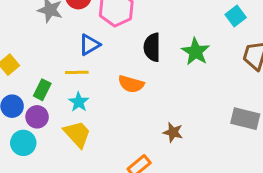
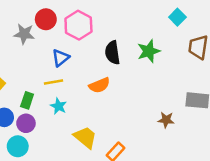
green star: (196, 52) -> (149, 51), turned 30
orange semicircle: (131, 84) -> (99, 85), turned -30
brown star: (173, 132) -> (166, 120), moved
yellow trapezoid: (77, 134) -> (85, 137), moved

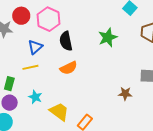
black semicircle: (112, 53) -> (66, 41), moved
cyan star: (58, 106) -> (35, 97), moved

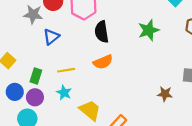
blue triangle: (35, 47) -> (51, 37), moved
yellow line: (30, 67) -> (66, 70), moved

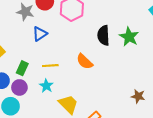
green star: (149, 30) -> (129, 37), turned -30
black semicircle: (102, 32) -> (103, 35), moved
orange semicircle: (103, 62) -> (85, 61), turned 60

